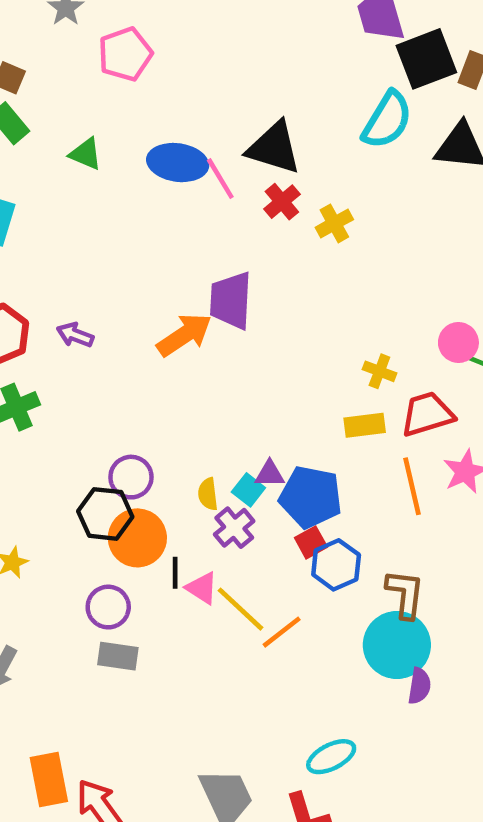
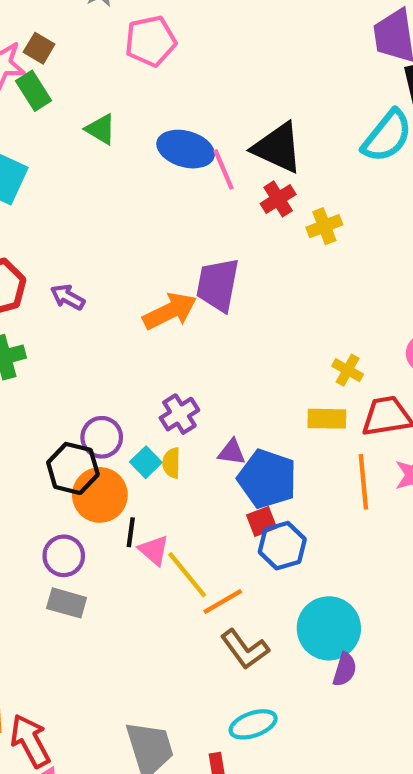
cyan square: (248, 490) -> (146, 462), moved
purple cross: (234, 528) -> (179, 414), moved
brown L-shape: (405, 594) -> (245, 649), moved, turned 129

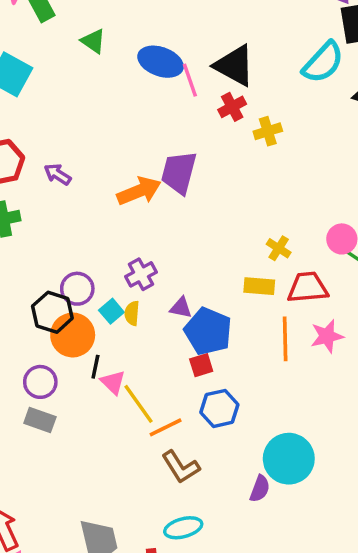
blue hexagon: (282, 546) -> (219, 408), moved
cyan circle: (329, 628) -> (289, 459), moved

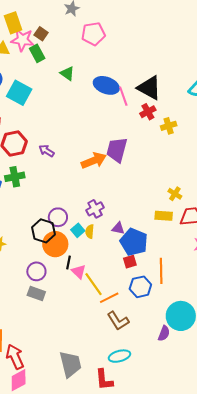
orange line: (285, 339) -> (161, 271), moved

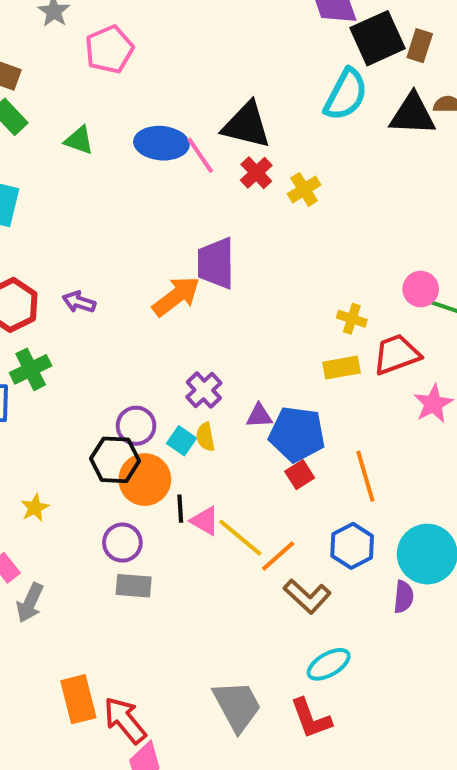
blue hexagon: (140, 287) -> (352, 546), moved

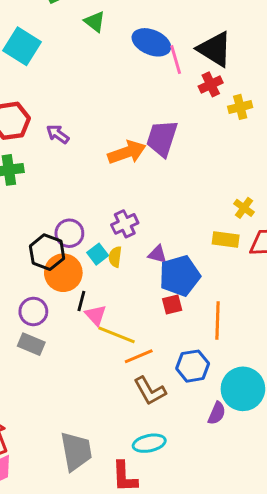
blue pentagon: (297, 434) -> (180, 276), turned 30
yellow line: (240, 538) -> (117, 335), turned -36

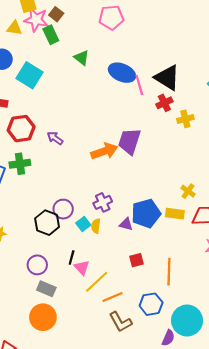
orange circle: (63, 273) -> (43, 317), moved
blue pentagon: (180, 276) -> (146, 213), moved
yellow line: (117, 335) -> (97, 282), turned -65
gray rectangle: (31, 344) -> (46, 289), moved

